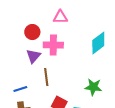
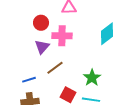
brown line: (46, 77) -> (55, 68), turned 60
green star: (93, 87) -> (92, 78), moved, turned 30

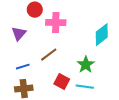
cyan diamond: (107, 34) -> (102, 35), moved
purple triangle: (42, 47) -> (19, 34), moved

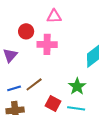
brown line: (49, 55) -> (34, 84), moved

